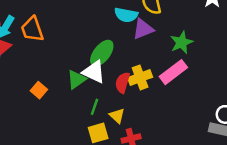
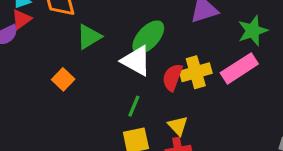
green triangle: (76, 80) -> (89, 37), moved
yellow triangle: (117, 116) -> (178, 126), moved

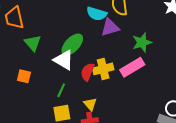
green triangle: (89, 37) -> (33, 43), turned -42
orange square: (63, 79) -> (24, 76), moved, turned -32

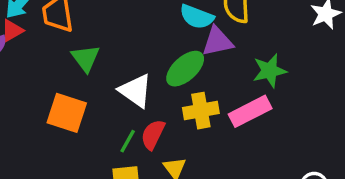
green ellipse: (72, 45) -> (185, 69), moved
red semicircle: (87, 72) -> (153, 135), moved
orange square: (24, 76) -> (67, 113), size x1.6

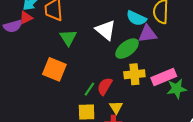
green star: (270, 71) -> (177, 89), moved
white triangle: (136, 91) -> (106, 30), moved

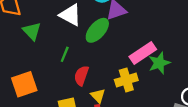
orange square: (54, 69) -> (24, 84), moved, turned -30
yellow cross: (134, 74) -> (126, 80), moved
green line: (89, 89) -> (65, 54), moved

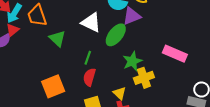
pink rectangle: (143, 53) -> (175, 54), moved, turned 60
green star: (159, 63) -> (132, 61), moved
red semicircle: (81, 76) -> (89, 77), moved

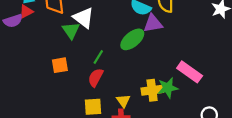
white triangle: (91, 22) -> (83, 18), moved
green star: (132, 61) -> (168, 88), moved
orange square: (53, 86) -> (60, 65), moved, size x0.7

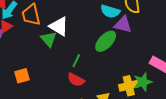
purple triangle: (153, 23) -> (123, 25), turned 30
orange square: (60, 65) -> (22, 76), moved
red semicircle: (96, 77) -> (76, 80), turned -84

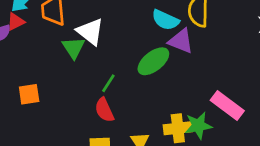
red semicircle: (76, 80) -> (104, 110), turned 30

